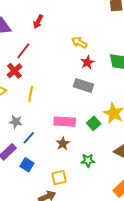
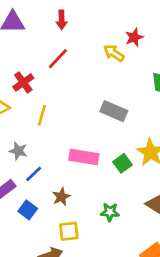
red arrow: (38, 22) -> (62, 20), turned -32
red line: (23, 51) -> (58, 59), moved
red star: (87, 62) -> (134, 37), moved
brown star: (63, 144) -> (61, 197), moved

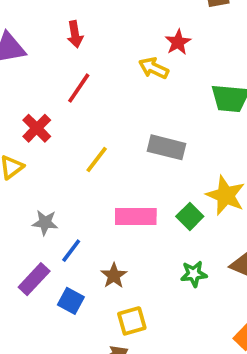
yellow line: (42, 115) -> (97, 159), moved, turned 30
green star: (110, 212) -> (194, 274), moved

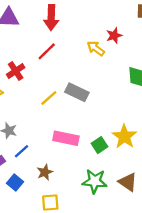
red arrow: (75, 34) -> (51, 18), size x1.5
gray rectangle: (167, 147) -> (77, 92), moved
green star: (194, 274) -> (95, 181), size x1.5

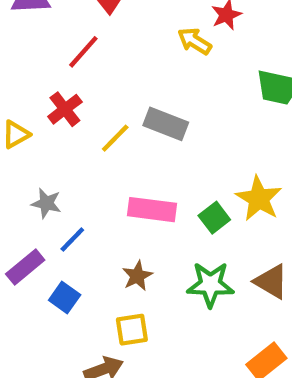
red line: (47, 51) -> (83, 52), moved
red cross: (16, 71) -> (65, 109), moved
brown star: (45, 172) -> (137, 276), moved

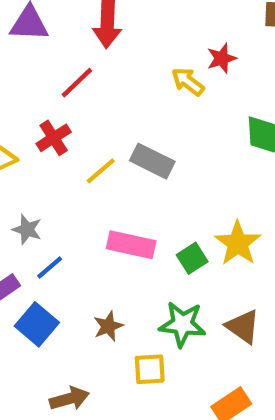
brown star: (137, 276) -> (108, 326), moved
blue square: (65, 297) -> (37, 324), size x1.4
yellow square: (132, 330) -> (150, 369), moved

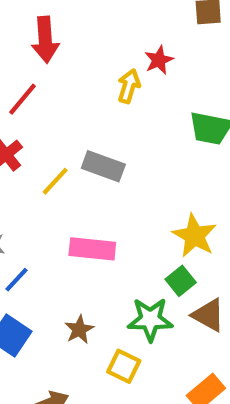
yellow arrow: (188, 82) -> (129, 86), turned 76
green square: (192, 258) -> (181, 281), moved
yellow square: (150, 369) -> (124, 366), turned 36

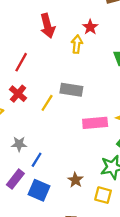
red arrow: (45, 40) -> (47, 26), moved
pink rectangle: (92, 249) -> (95, 123), moved

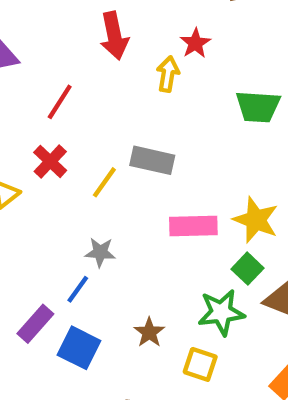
gray star: (19, 144) -> (100, 252), moved

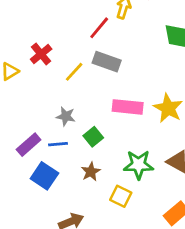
red line: (60, 102) -> (99, 28), moved
green square: (247, 269) -> (93, 137), moved
blue line: (78, 289) -> (58, 144), moved, turned 42
purple rectangle: (35, 324) -> (29, 145), moved

